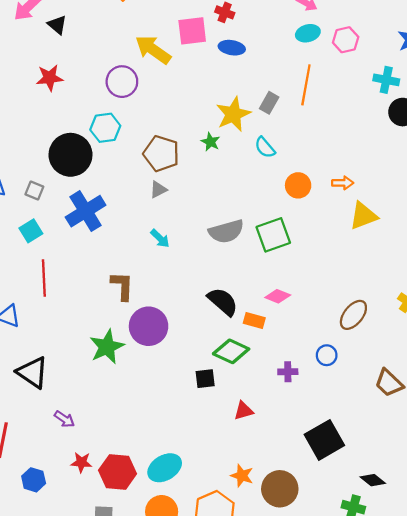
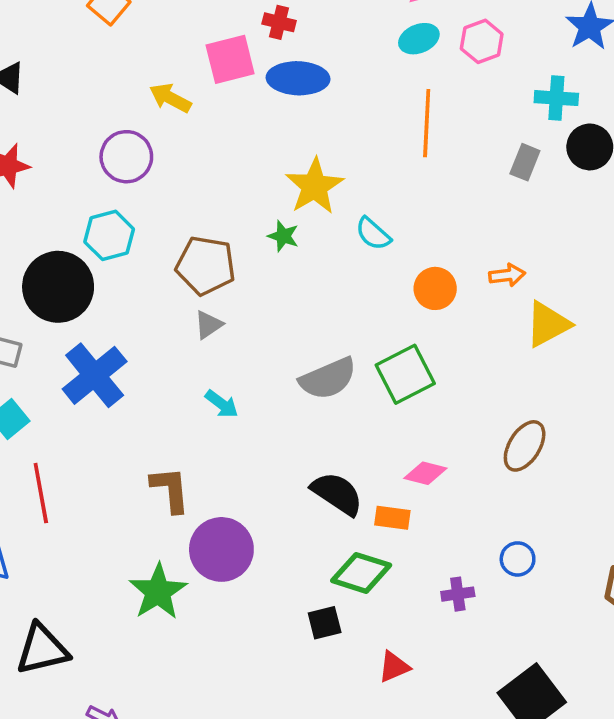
blue ellipse: (232, 48) -> (298, 78), size x1.4
yellow arrow: (153, 50) -> (170, 98), size x0.7
gray rectangle: (269, 103) -> (525, 162), moved
brown ellipse: (353, 315) -> (525, 446), moved
black triangle: (32, 372) -> (42, 649), turned -40

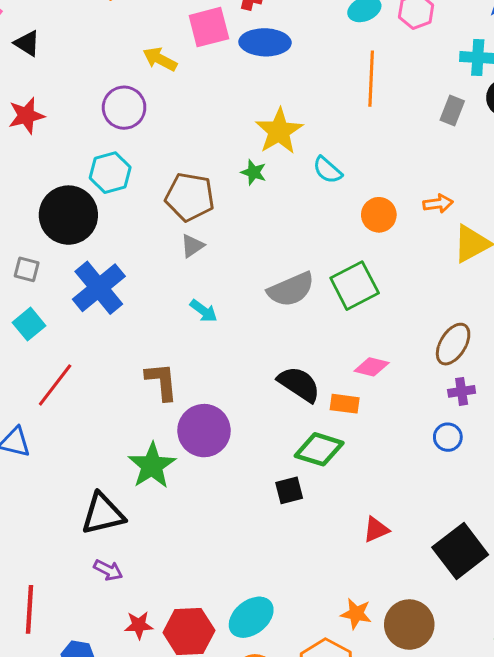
red line: (41, 493) -> (55, 385), turned 48
purple cross: (458, 594) -> (462, 391), moved
black triangle: (42, 649) -> (103, 514), moved
red triangle: (394, 667) -> (376, 530), moved

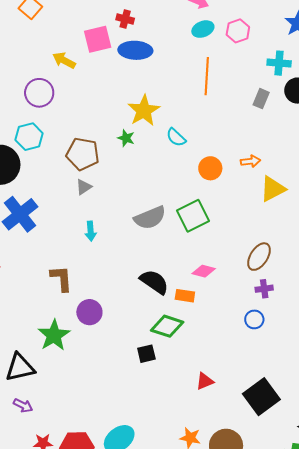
cyan arrow: (204, 311) -> (91, 231), turned 48
purple circle: (204, 431) -> (89, 312), size x0.7

